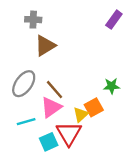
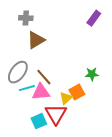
pink triangle: (51, 107) -> (41, 92), turned 30
cyan line: (26, 122) -> (27, 88), moved

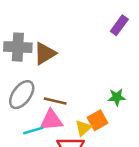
gray cross: (26, 18) -> (18, 47), moved, size x1.5
brown line: (44, 77) -> (55, 101), turned -36
cyan line: (27, 88) -> (33, 131), moved

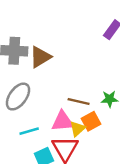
brown line: (55, 101) -> (79, 101), moved
pink triangle: (51, 120) -> (63, 121), moved

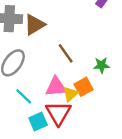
brown line: (79, 101) -> (66, 53), moved, turned 42
cyan line: (29, 131) -> (24, 96), turned 60

